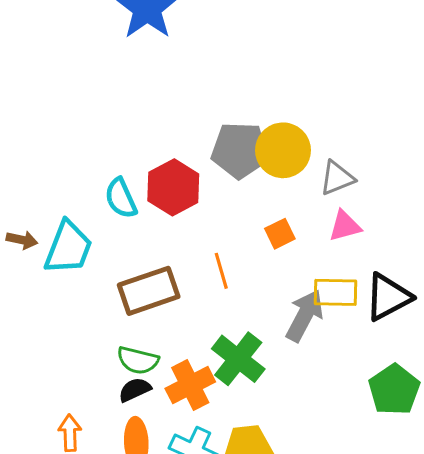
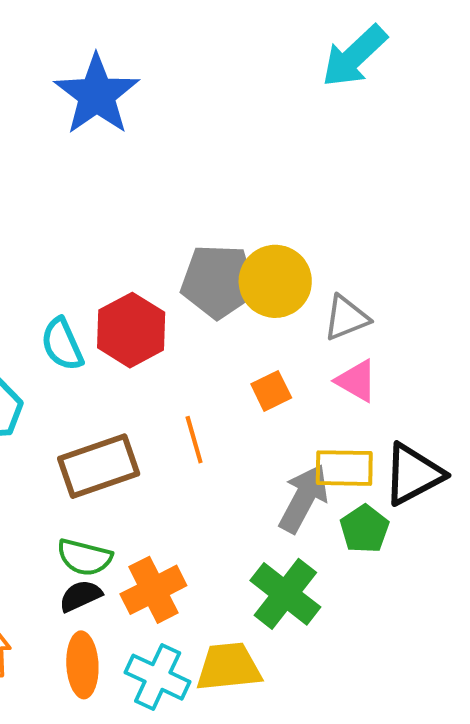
pink triangle: (345, 226) -> (356, 381), turned 45
green cross: (238, 359) -> (285, 594), moved
green pentagon: (394, 390) -> (365, 529), moved, size x0.7

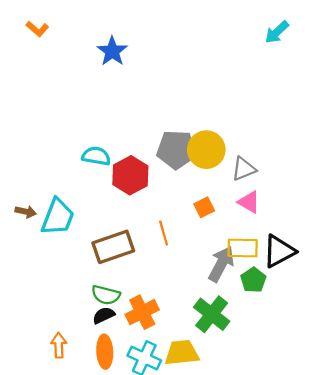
cyan arrow: (354, 56) -> (277, 32), moved, size x0.7
blue star: (97, 95) -> (112, 51), size x0.7
cyan semicircle: (62, 344) -> (96, 156), moved, turned 124

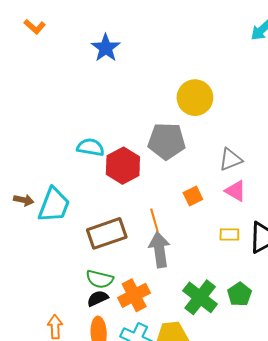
yellow circle: (206, 150) -> (195, 98), moved
yellow rectangle: (243, 248) -> (229, 234), size x0.7
gray arrow: (221, 264) -> (159, 250), moved, turned -36
green pentagon: (253, 280) -> (240, 294), moved

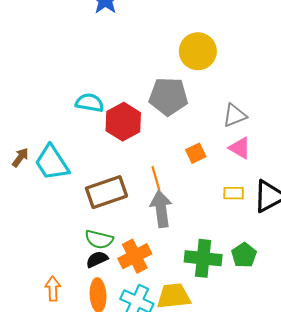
brown arrow: (24, 200) -> (20, 157), turned -66
cyan trapezoid: (54, 205) -> (52, 163), turned 126
green cross: (200, 297) -> (203, 258), turned -32

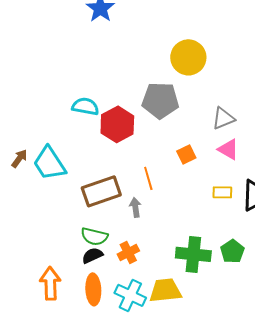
gray arrow: (161, 209) -> (135, 207), moved, size x0.6
orange cross: (135, 256) -> (128, 252), size x0.7
orange arrow: (53, 289) -> (50, 283), size x1.4

